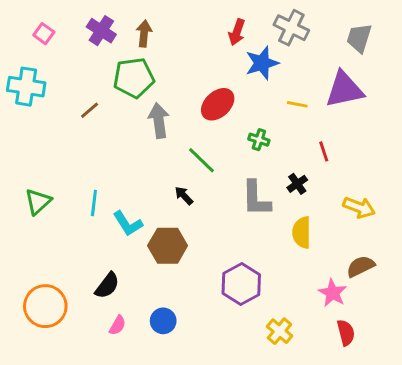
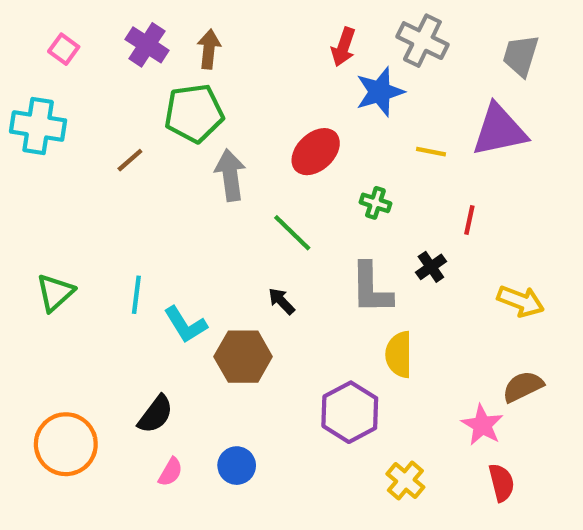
red line: (324, 151) -> (469, 220), turned 30
black arrow: (184, 196) -> (282, 301), moved
yellow semicircle: (302, 232) -> (399, 354), moved

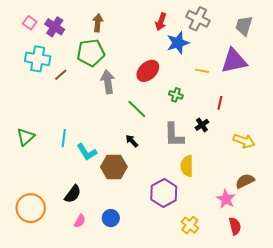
purple cross: (147, 45) -> (55, 27), moved
cyan cross: (38, 126) -> (38, 59), moved

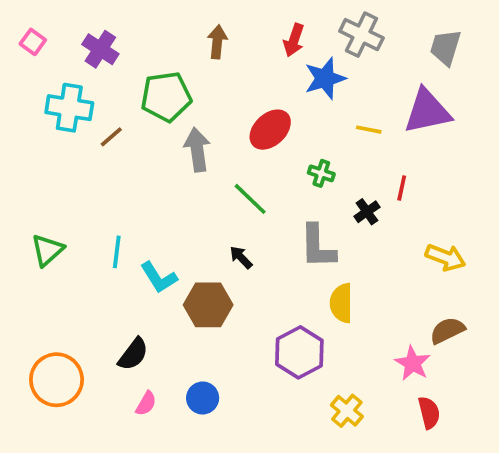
pink square: (30, 23) -> (33, 42), moved
brown arrow: (98, 23) -> (217, 42), moved
black cross: (202, 125) -> (367, 212), moved

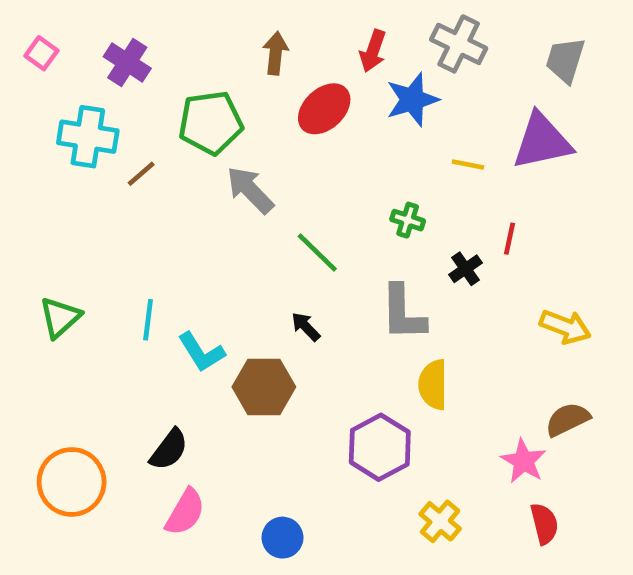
red ellipse: (270, 130) -> (324, 109), moved
gray arrow: (197, 150) -> (250, 190), turned -36
blue circle: (203, 398) -> (282, 538), moved
pink semicircle: (146, 403) -> (185, 512), size x1.5

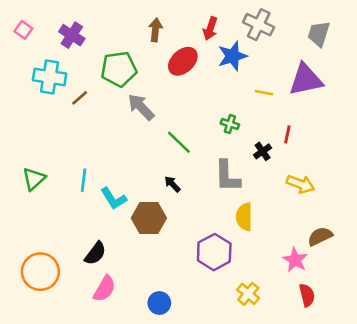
yellow arrow: (565, 327) -> (300, 184), moved

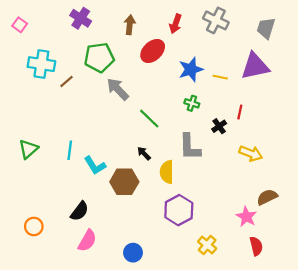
purple cross: (72, 35) -> (81, 18), moved
blue star: (232, 56) -> (191, 69), moved
yellow semicircle: (244, 217) -> (167, 172), moved
orange circle: (40, 272) -> (34, 226), size x0.6

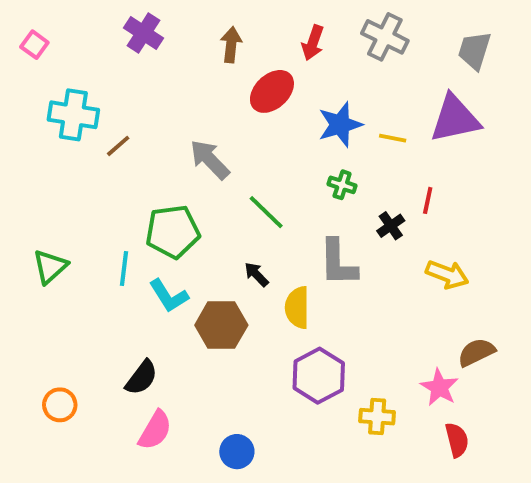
green pentagon: (99, 58) -> (173, 232), moved
yellow cross: (207, 245) -> (377, 417), moved, turned -36

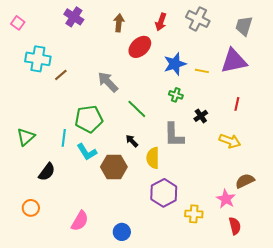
red line: (428, 200) -> (237, 104), moved
black semicircle: (142, 378) -> (47, 172), moved

